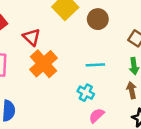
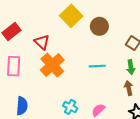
cyan cross: (86, 93) -> (70, 107), moved

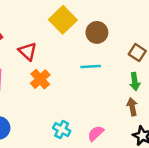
orange cross: (52, 65) -> (40, 79), size x0.7
cyan line: (97, 66) -> (91, 66), moved

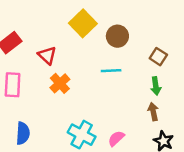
cyan cross: (62, 130) -> (82, 135), size x1.5

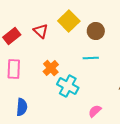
red triangle: (47, 55) -> (41, 31), moved
cyan cross: (82, 135) -> (68, 86), moved

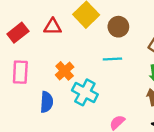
red triangle: (41, 31) -> (53, 27), turned -42
blue semicircle: (22, 107) -> (47, 102), moved

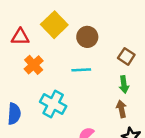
orange cross: (65, 71) -> (34, 65), moved

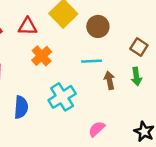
cyan cross: (53, 104) -> (62, 97), turned 30
brown arrow: (121, 109) -> (109, 80), moved

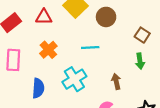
orange cross: (42, 56) -> (48, 50), moved
cyan line: (92, 61) -> (90, 47), moved
brown arrow: (109, 80) -> (116, 81), moved

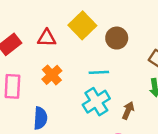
cyan cross: (74, 79) -> (96, 102), moved
brown arrow: (116, 81) -> (128, 111), turned 35

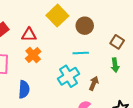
red triangle: (47, 38) -> (29, 35), moved
cyan line: (99, 72) -> (81, 53), moved

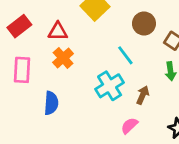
brown circle: (85, 26) -> (144, 23), moved
cyan line: (81, 53) -> (125, 55), turned 56

